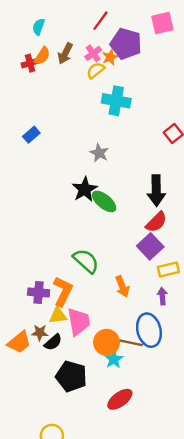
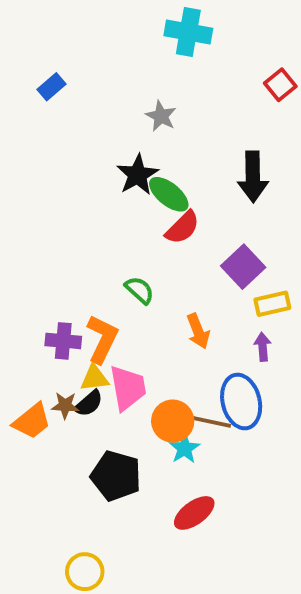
red semicircle: (156, 222) -> (182, 228), moved
green semicircle: (86, 261) -> (139, 290), size x0.7
black semicircle: (53, 342) -> (89, 403), moved

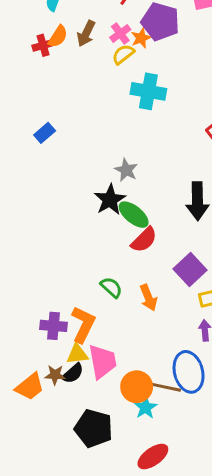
gray star: (161, 116) -> (126, 170), moved
orange arrow: (198, 331) -> (148, 298), moved

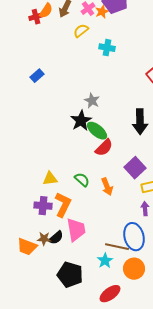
yellow semicircle: (123, 54) -> (81, 31), moved
cyan cross: (148, 91) -> (107, 48), size x0.7
yellow triangle: (77, 354) -> (50, 179), moved
orange trapezoid: (30, 387) -> (27, 247), turned 60
orange circle: (137, 387) -> (134, 269), moved

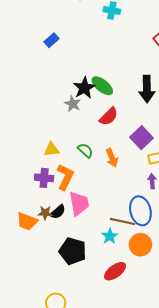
blue rectangle: (37, 76) -> (51, 40), moved
gray star: (92, 101) -> (73, 104), moved
green ellipse: (97, 131) -> (102, 86), moved

